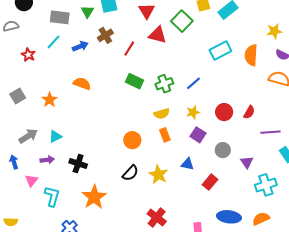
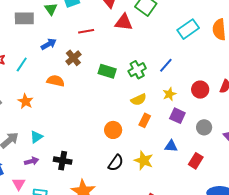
brown cross: (105, 35) -> (73, 58), moved
cyan line: (54, 42) -> (22, 65), moved
red line: (129, 49) -> (86, 31), moved, turned 56
orange rectangle: (165, 135) -> (145, 120), turned 56

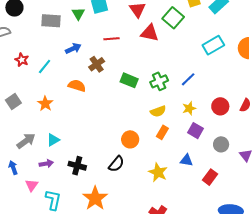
black semicircle: (116, 163) -> (116, 164), moved

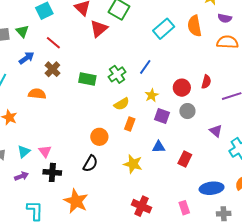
green triangle: (78, 14) -> (22, 31), moved
red triangle: (150, 33) -> (99, 29), turned -42
red line: (111, 39) -> (53, 43), moved, turned 56
gray circle: (221, 144) -> (187, 111), moved
pink triangle: (32, 185) -> (45, 151), moved

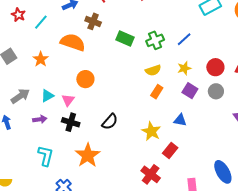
brown cross: (52, 69) -> (93, 21), turned -35
orange semicircle: (37, 94) -> (73, 42), size x1.4
orange circle: (99, 137) -> (85, 79), moved
red rectangle: (185, 159) -> (170, 151), moved
blue ellipse: (212, 188) -> (223, 172), turned 55

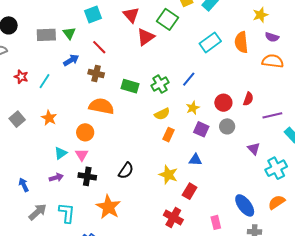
orange semicircle: (73, 42) -> (101, 106), moved
orange circle: (85, 79) -> (85, 132), moved
gray arrow: (20, 96) -> (38, 212), moved

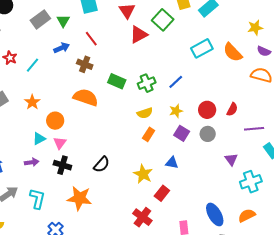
gray rectangle: (46, 35) -> (40, 19), turned -42
orange semicircle: (241, 42) -> (233, 52), turned -45
orange circle: (85, 132) -> (55, 121), moved
orange star: (108, 207) -> (79, 198), turned -30

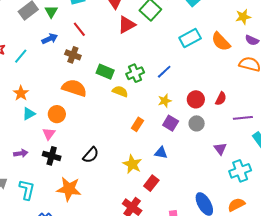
yellow semicircle: (145, 113) -> (120, 91), moved, turned -140
orange circle: (55, 121) -> (57, 114), moved
cyan triangle: (39, 139) -> (29, 114), moved

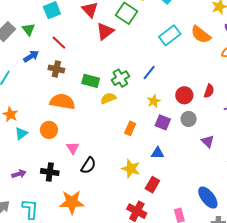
yellow semicircle: (120, 91) -> (108, 98), turned -35
pink triangle: (49, 134) -> (73, 148), moved
purple triangle: (220, 149) -> (208, 141), moved

